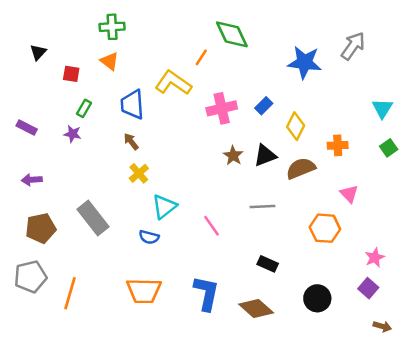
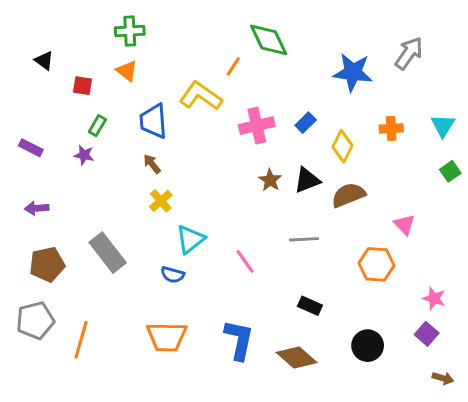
black triangle: (38, 52) -> (44, 61), turned -36
orange cross: (338, 145) -> (391, 128), moved
pink star: (375, 258) -> (434, 298), turned -30

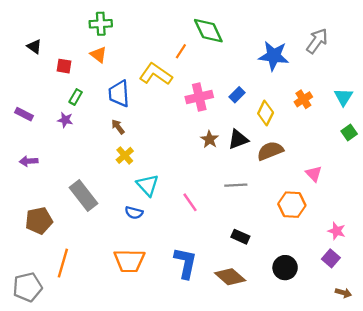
orange cross: (391, 128) -> (303, 99), turned -30
cyan triangle: (190, 239) -> (148, 185), turned -35
brown pentagon: (47, 264) -> (39, 221), moved
gray pentagon: (35, 321) -> (27, 287), moved

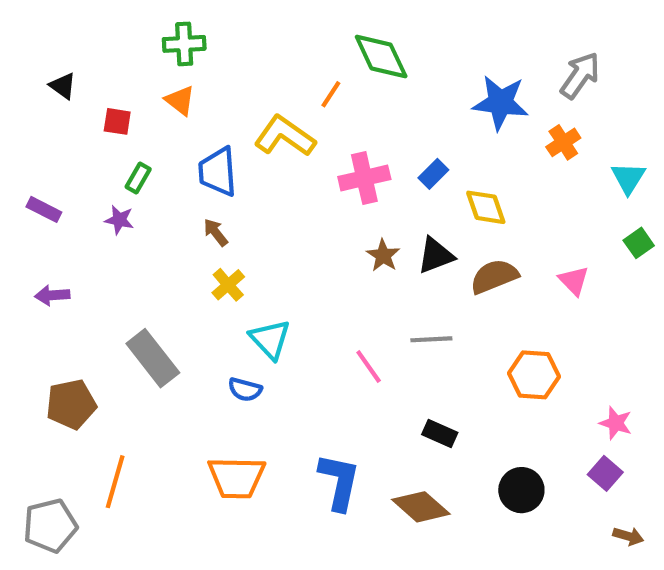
orange cross: (303, 99) -> (563, 142), moved
yellow diamond: (266, 113) -> (486, 207), turned -45
pink triangle: (314, 174) -> (574, 281), moved
pink line: (190, 202) -> (369, 367), moved

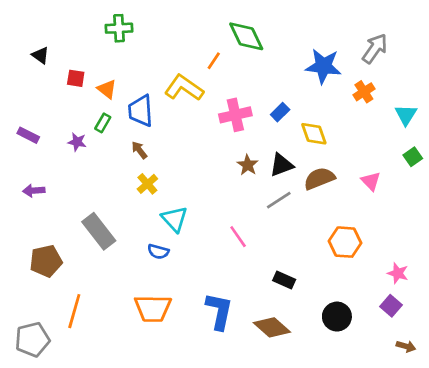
orange triangle: (180, 100) -> (107, 89), moved
green rectangle: (138, 178) -> (103, 123), moved
gray line: (431, 339) -> (279, 200), moved, turned -30

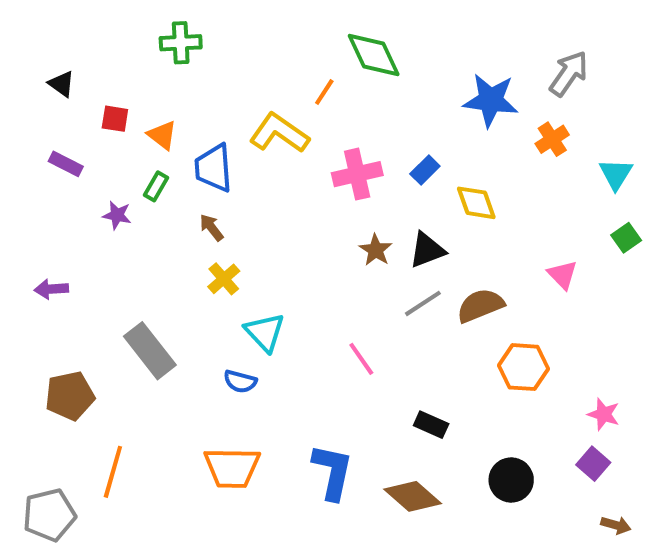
purple rectangle: (28, 135) -> (66, 164), moved
brown semicircle: (319, 178) -> (480, 306), moved

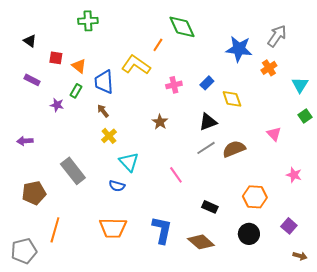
pink cross: (357, 174) -> (174, 85), size x0.7
brown star: (376, 250) -> (160, 122), moved
orange hexagon: (523, 367) -> (255, 197), moved
pink star: (604, 414) -> (294, 175), moved

